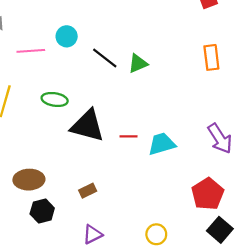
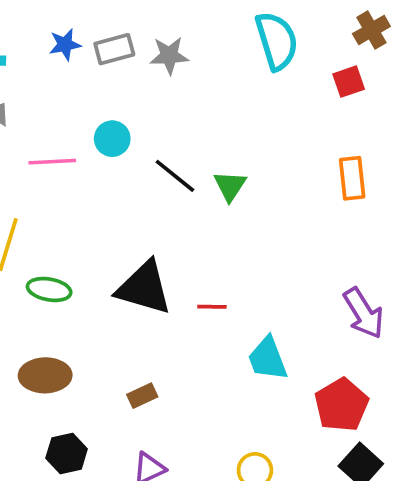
green triangle: (138, 63) -> (230, 186), turned -35
green ellipse: (55, 99) -> (49, 289), moved
cyan trapezoid: (162, 144) -> (268, 359), moved, turned -96
black hexagon: (42, 211) -> (67, 454), moved

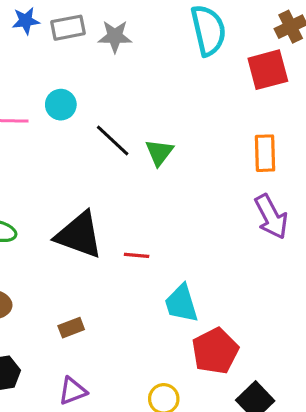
red square: (349, 82) -> (268, 70), size x1.5
purple arrow: (364, 313) -> (271, 217), moved
red pentagon: (341, 405) -> (215, 351), moved

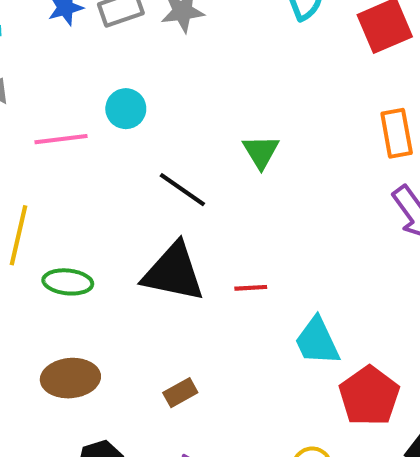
black line: (113, 140) -> (182, 190), moved

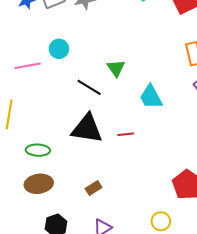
green triangle: (261, 152) -> (116, 68), moved
green ellipse: (68, 282) -> (38, 150), moved
cyan trapezoid: (317, 341) -> (151, 97), moved

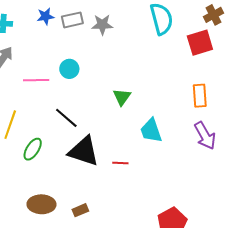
black line: (89, 87) -> (66, 118), moved
green ellipse: (38, 150) -> (33, 149), moved, turned -70
brown ellipse: (39, 184) -> (42, 204), moved

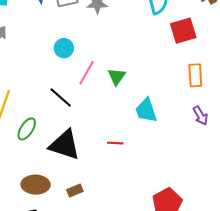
red square: (200, 43) -> (183, 31), moved
pink line: (36, 80) -> (87, 73), moved, turned -60
purple arrow: (205, 136) -> (200, 116), size x0.7
black triangle: (84, 151) -> (65, 145), moved

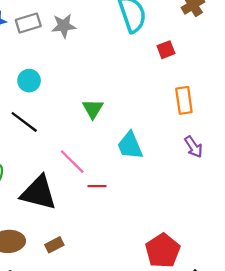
red square: (183, 31) -> (166, 50), size x0.6
pink line: (87, 73) -> (72, 162), moved, turned -70
black line: (61, 97) -> (24, 122), moved

